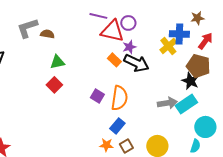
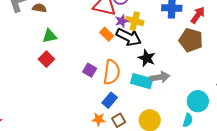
yellow cross: (168, 46) -> (135, 21), moved, turned -36
black star: (190, 81) -> (147, 58), moved
cyan rectangle: (186, 104) -> (142, 81), moved, turned 50

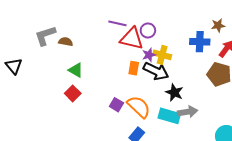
orange rectangle: (107, 34) -> (134, 68), turned 56
green triangle: (49, 36) -> (76, 70), turned 42
orange semicircle: (112, 72) -> (139, 107), turned -55

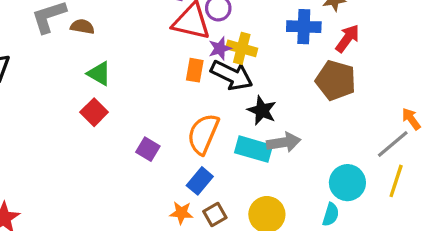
purple square: (116, 105) -> (148, 149), moved
orange semicircle: (139, 107) -> (203, 134), turned -110

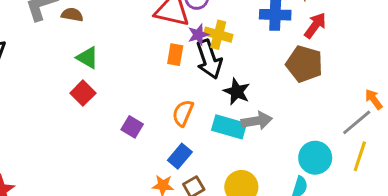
black arrow: (232, 75) -> (209, 59), turned 45
orange semicircle: (203, 134) -> (183, 113), size x0.7

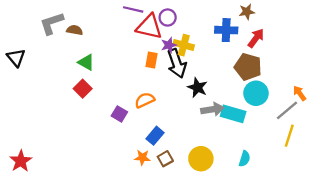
orange semicircle: (183, 113) -> (145, 100), moved, turned 42
cyan rectangle: (229, 127) -> (233, 114), moved
cyan circle: (315, 158) -> (256, 93), moved

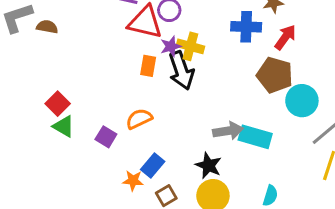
green triangle: (86, 62) -> (64, 126), moved
black star: (197, 88) -> (208, 165), moved
cyan circle: (256, 93) -> (302, 101), moved
orange star: (142, 158) -> (133, 181), moved

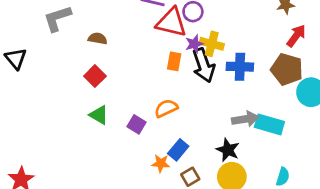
brown semicircle: (47, 27) -> (98, 38), moved
blue cross: (246, 27) -> (240, 67), moved
red square: (58, 104) -> (95, 76), moved

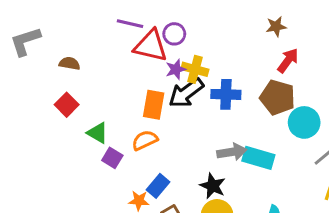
orange rectangle: (174, 61) -> (154, 105), moved, size x1.4
black arrow: (204, 65) -> (186, 93), turned 72
green triangle: (99, 115) -> (98, 133), moved

